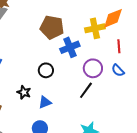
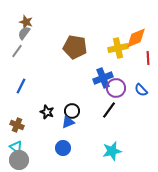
red line: (119, 46) -> (148, 58), moved
blue cross: (70, 47) -> (103, 78), moved
black circle: (46, 70) -> (72, 111), moved

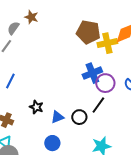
brown star: (26, 22) -> (31, 17), moved
brown pentagon: (75, 47) -> (88, 32), moved
black circle: (72, 111) -> (79, 117), moved

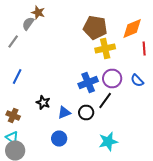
gray semicircle: (13, 28) -> (28, 24), moved
yellow cross: (107, 43) -> (105, 48), moved
blue cross: (92, 73) -> (88, 82), moved

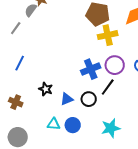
cyan triangle: (12, 138) -> (54, 124), moved, turned -32
blue circle: (59, 138) -> (73, 125), moved

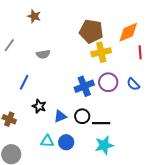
gray semicircle: (31, 10) -> (43, 54), moved, turned -136
blue line: (20, 63) -> (24, 82), moved
black line: (108, 87) -> (101, 123), moved, turned 54

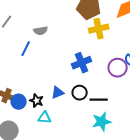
blue line: (24, 82) -> (26, 49), moved
purple circle: (108, 82) -> (118, 68), moved
black star: (39, 106) -> (37, 101), moved
blue circle: (66, 142) -> (19, 102), moved

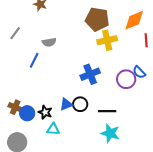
black circle: (80, 93) -> (80, 104), moved
cyan star: (102, 122) -> (110, 133), turned 30

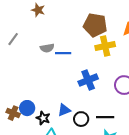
blue line: (34, 60) -> (63, 53), moved, turned 63
black circle: (80, 104) -> (81, 119), moved
blue circle: (27, 113) -> (27, 108), moved

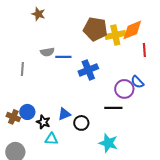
gray line: (13, 39) -> (22, 69), moved, turned -32
yellow cross: (105, 46) -> (115, 35), moved
blue cross: (88, 80) -> (88, 70), moved
black line: (105, 117) -> (113, 108), moved

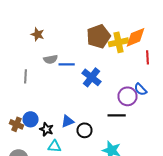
brown star: (38, 14) -> (38, 34), moved
brown pentagon: (95, 29) -> (98, 36), turned -30
blue cross: (88, 70) -> (92, 77), turned -30

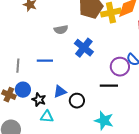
gray semicircle: (50, 59) -> (61, 30), moved
blue line: (66, 64) -> (45, 61), moved
gray line: (26, 76) -> (18, 66), moved

